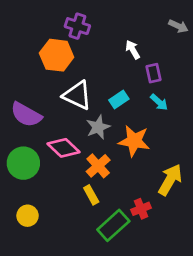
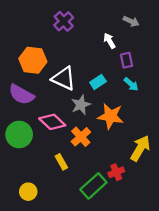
purple cross: (77, 26) -> (64, 21), turned 30
gray arrow: (178, 26) -> (131, 21), moved
orange hexagon: (57, 55) -> (33, 60), moved
yellow rectangle: (91, 195) -> (61, 162), moved
yellow circle: (28, 216) -> (28, 192), moved

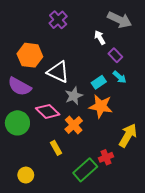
gray arrow: (131, 21) -> (120, 20), size x1.6
purple rectangle: (127, 60) -> (115, 55), turned -32
cyan rectangle: (98, 82) -> (99, 82), moved

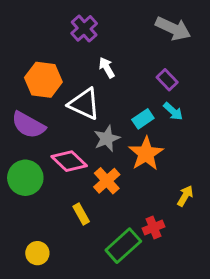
white arrow: (100, 37) -> (107, 68), moved
orange star: (101, 106) -> (146, 154), turned 30
yellow arrow: (128, 135) -> (185, 196), size x0.6

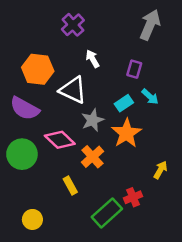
gray arrow: (173, 28) -> (150, 25), turned -92
purple rectangle: (167, 80) -> (134, 69), moved, turned 60

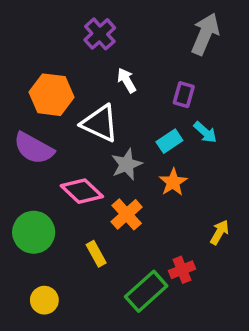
orange star: (126, 133) -> (173, 182), size x0.7
green circle: (22, 154) -> (34, 232), moved

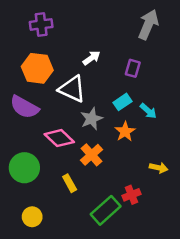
purple cross: (100, 34) -> (41, 24), moved, turned 35
white arrow: (127, 80) -> (91, 58), turned 84
cyan arrow: (205, 132) -> (148, 111), moved
yellow arrow: (219, 232) -> (159, 168), turned 72

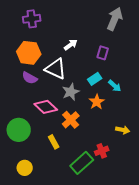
purple semicircle: (24, 107) -> (30, 78), moved, size x0.7

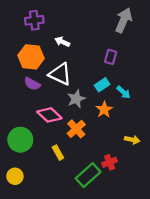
white arrow: (71, 45) -> (62, 42), moved, turned -120
yellow circle: (25, 168) -> (15, 176), moved

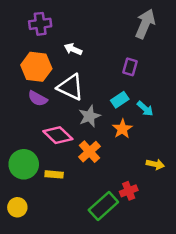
yellow rectangle: (58, 153) -> (54, 174), moved, turned -56

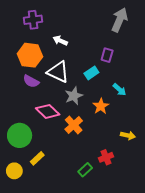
cyan rectangle: (120, 100) -> (91, 73), moved
yellow rectangle: (54, 174) -> (37, 158), moved, turned -48
green rectangle: (103, 206) -> (85, 170), size x0.6

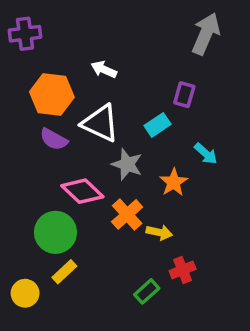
purple cross: (33, 20) -> (25, 34), moved
gray star: (74, 96) -> (127, 164), turned -30
green circle: (20, 135) -> (55, 232), moved
yellow arrow: (128, 135) -> (159, 232), moved

